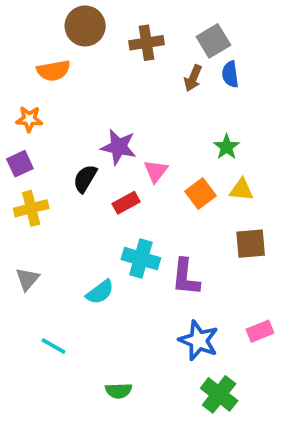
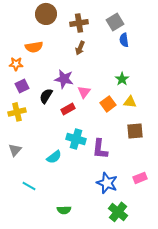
orange semicircle: (53, 71) -> (34, 47), moved
brown arrow: (193, 78) -> (80, 48), moved
purple square: (20, 164) -> (22, 86), moved

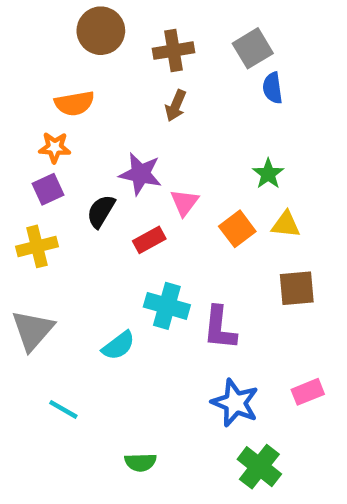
orange star: (16, 64) -> (55, 147), moved
gray triangle: (15, 150) -> (33, 330), size x1.5

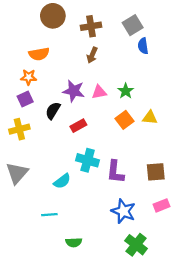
green star: (268, 174) -> (126, 91), moved
pink triangle: (185, 202) -> (99, 92), moved, turned 42
brown square: (297, 288) -> (156, 172), moved
cyan line: (63, 409) -> (49, 215), moved, turned -35

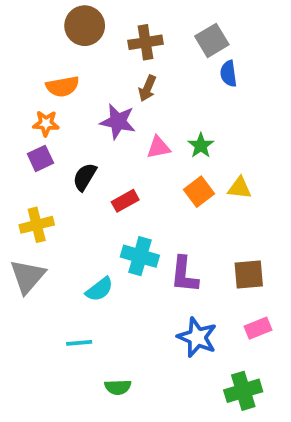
purple star: (74, 91) -> (118, 122), moved
yellow cross: (19, 129) -> (37, 225), moved
green cross: (136, 245) -> (243, 391), moved, turned 35

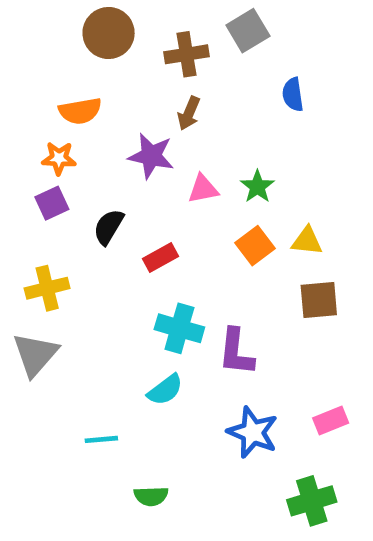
gray square: (212, 40) -> (248, 31), moved
brown square: (249, 275) -> (319, 300), moved
cyan semicircle: (99, 289) -> (165, 390), moved

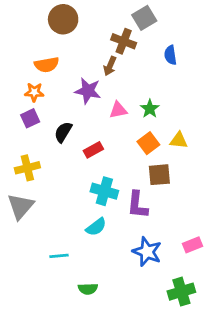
brown cross: (186, 54) -> (124, 41), moved, turned 30
brown square: (319, 300) -> (159, 175), moved

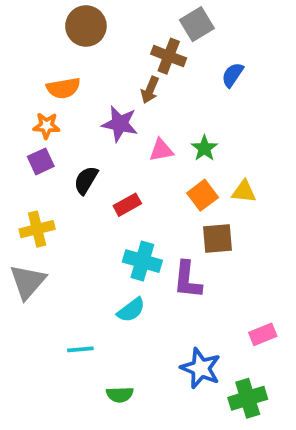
blue semicircle: (170, 55) -> (233, 75), turned 42
blue star: (147, 252) -> (201, 368), moved

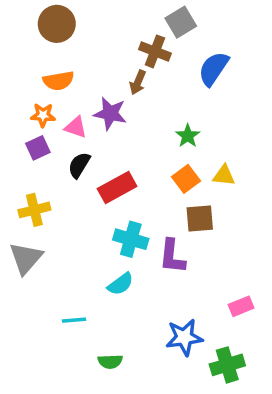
brown circle: (86, 26) -> (57, 24), moved
blue semicircle: (233, 75) -> (214, 69), size x1.5
pink triangle: (161, 150) -> (76, 127), moved, turned 30
red rectangle: (127, 205) -> (117, 188), size x1.5
blue star: (201, 368) -> (184, 337), turned -30

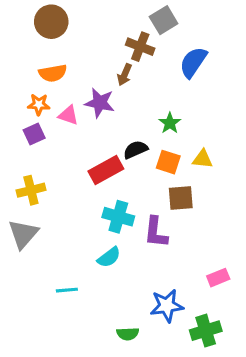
black semicircle: (79, 165) -> (135, 150), moved, turned 35
orange square: (186, 179) -> (168, 162), turned -35
green semicircle: (110, 361) -> (128, 334), moved

